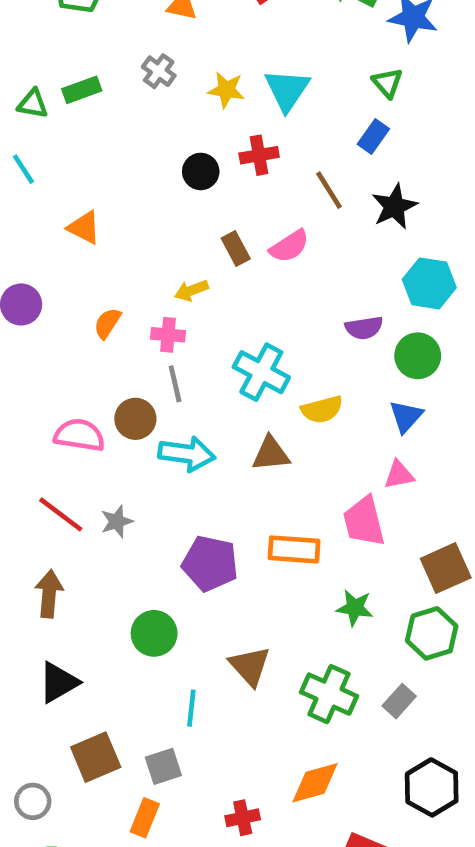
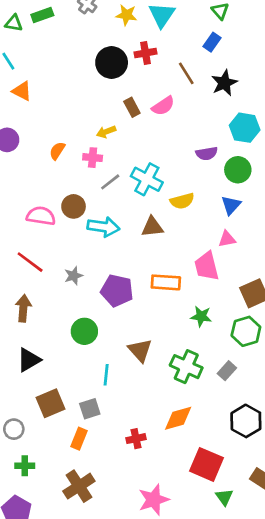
black circle: (201, 171) -> (112, 62), size x1.5
orange triangle: (84, 227) -> (22, 91), moved
gray line: (175, 384) -> (110, 182), moved, turned 65
gray star: (117, 521) -> (74, 276), moved

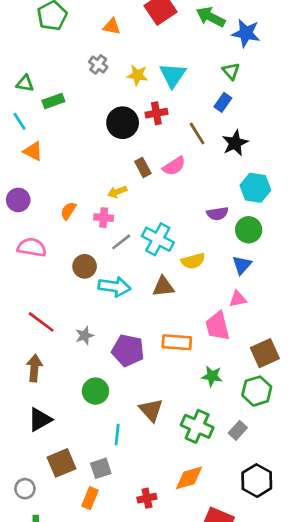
green rectangle: (42, 15) -> (53, 101), moved
pink semicircle: (41, 216) -> (32, 247), moved

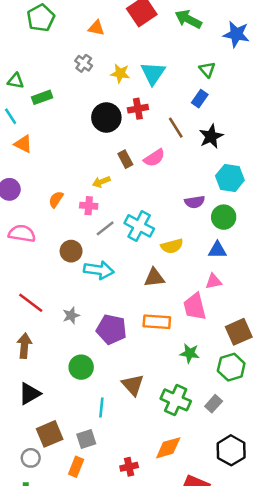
blue star: (246, 33) -> (236, 34), moved
blue triangle: (242, 265) -> (217, 250), turned 48
brown triangle: (163, 287) -> (154, 278), moved
gray circle: (25, 489) -> (31, 458), moved

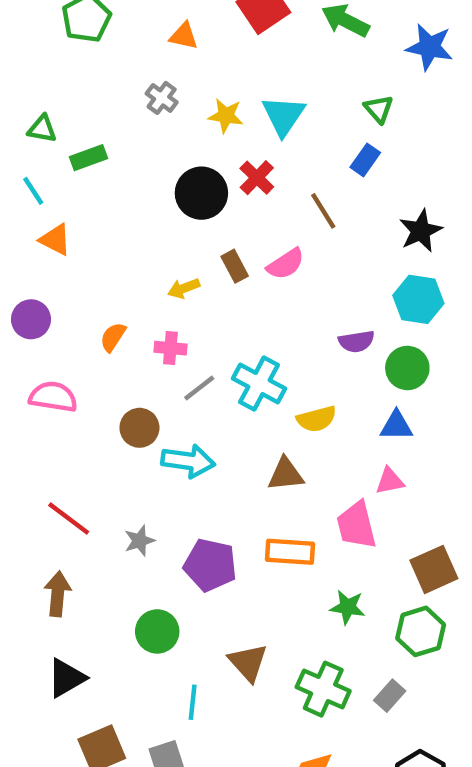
red cross: (138, 109) -> (257, 178), turned -36
black star: (211, 136) -> (421, 231), moved
yellow arrow: (101, 182) -> (184, 288), moved

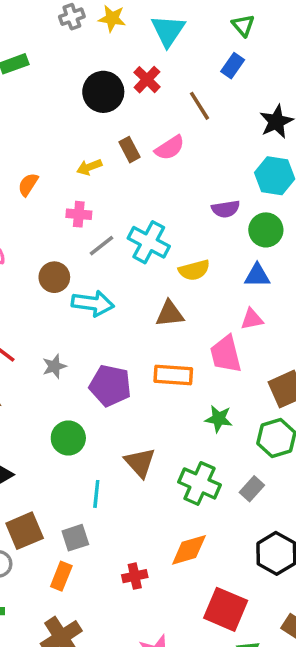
gray cross: (162, 98) -> (72, 17), turned 35
yellow star: (226, 116) -> (112, 18), moved
orange semicircle: (113, 337) -> (28, 184), moved

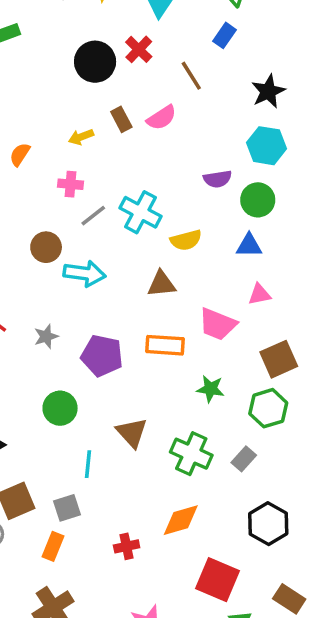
pink triangle: (252, 319) -> (260, 294), moved
pink trapezoid: (226, 354) -> (218, 324), turned -54

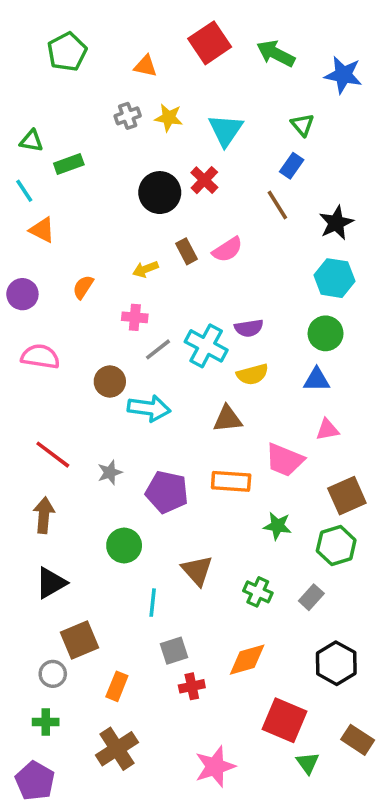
brown line: (191, 76) -> (277, 205), moved
purple semicircle: (218, 179) -> (249, 328), moved
green cross: (191, 454) -> (258, 592), size x0.7
gray square: (67, 508) -> (174, 651), moved

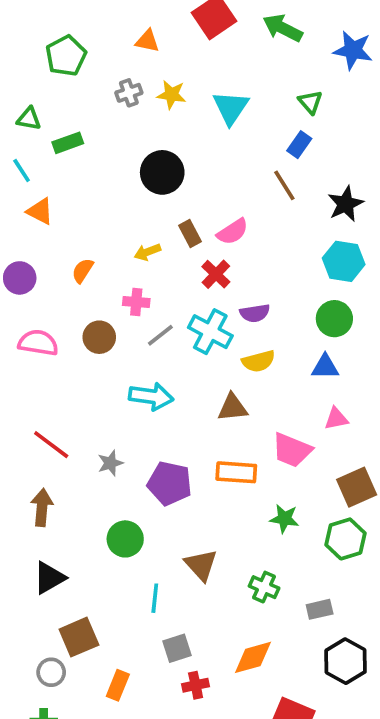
green pentagon: (67, 52) -> (66, 56), moved
red cross: (204, 180) -> (216, 274), moved
brown circle: (110, 381) -> (99, 337), moved
gray rectangle: (311, 597) -> (320, 609), moved, turned 35

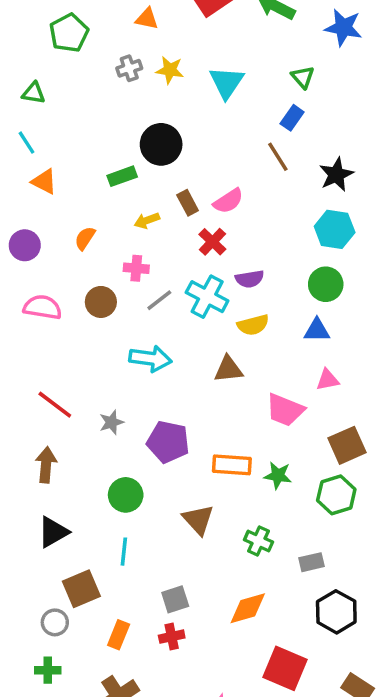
green rectangle: (68, 143) -> (122, 176), moved
orange rectangle: (236, 472) -> (232, 465), moved
cyan line: (155, 598) -> (124, 552), moved
red cross: (196, 685) -> (172, 637), moved

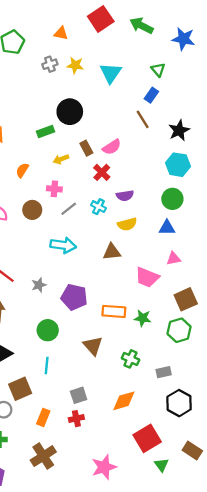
cyan cross: (207, 297) -> (98, 207), size x0.6
red square: (285, 668) -> (147, 438), turned 36

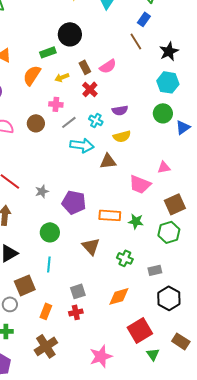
orange semicircle: (22, 170) -> (32, 75), moved, size x1.5
red cross: (102, 172) -> (90, 89), moved
blue triangle: (167, 228) -> (183, 127), moved, turned -35
cyan arrow: (63, 245) -> (82, 145), moved

